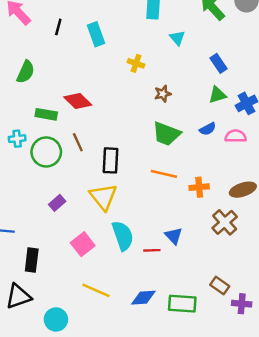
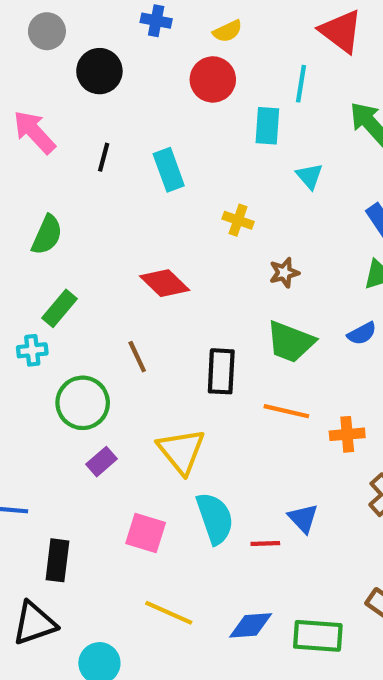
red diamond: (78, 101) -> (165, 283), moved
green rectangle: (46, 114) -> (60, 308), moved, turned -60
green circle: (46, 152) -> (83, 403), moved
black rectangle: (111, 160) -> (221, 371), moved
pink square: (83, 244) -> (146, 533), turned -35

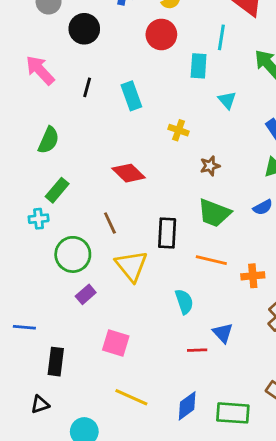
yellow triangle: (181, 451) -> (131, 266), moved
cyan semicircle: (215, 518) -> (184, 302), moved, size x0.7
black triangle: (34, 623) -> (40, 404), size x0.6
blue diamond: (251, 625) -> (187, 406), turned -32

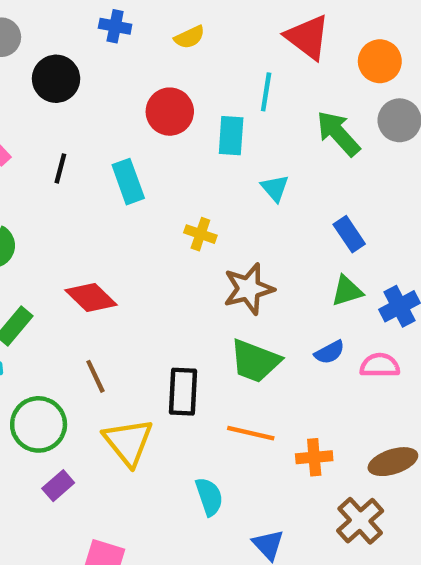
red circle: (161, 34) -> (170, 112), moved
brown star: (210, 166) -> (249, 289), size x1.6
red diamond: (129, 173) -> (91, 298), moved

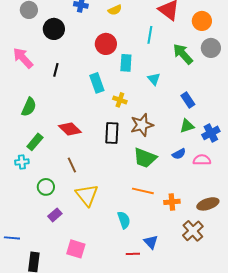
cyan rectangle: (231, 136) -> (126, 63), moved
cyan rectangle: (128, 182) -> (97, 83), moved
black rectangle: (183, 392) -> (112, 133), moved
green circle: (39, 424) -> (46, 187), size x0.7

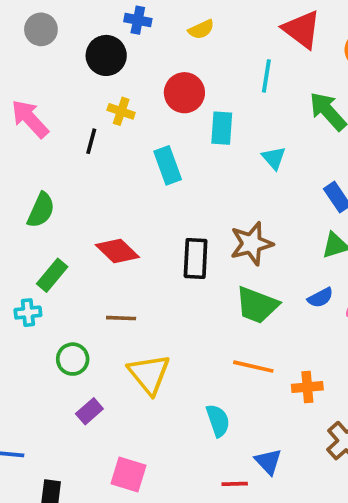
black circle: (54, 29) -> (106, 55), moved
yellow cross: (120, 100) -> (121, 111), moved
brown line: (72, 165) -> (121, 318), turned -63

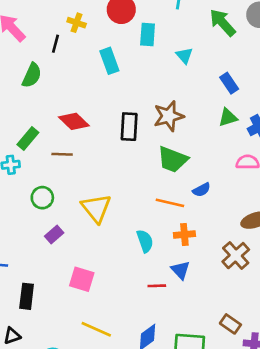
green semicircle: (41, 210) -> (32, 75), moved
blue semicircle: (320, 298) -> (202, 190), moved
brown line: (121, 318) -> (62, 154), moved
orange cross: (307, 387) -> (184, 235), moved

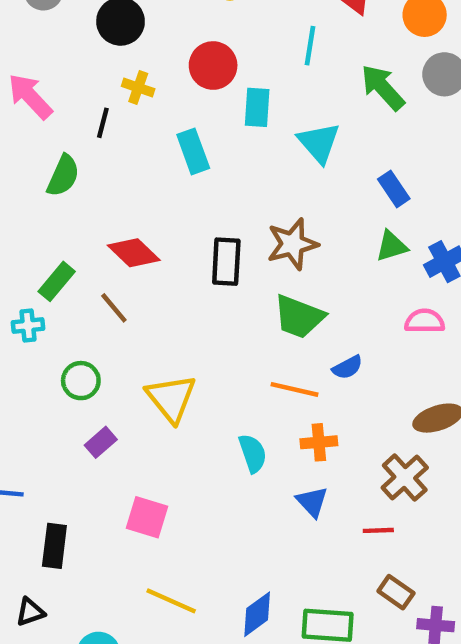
cyan triangle: (184, 56) -> (319, 143), size x1.5
brown line: (62, 154) -> (114, 308), turned 48
red line: (157, 286) -> (378, 530), moved

